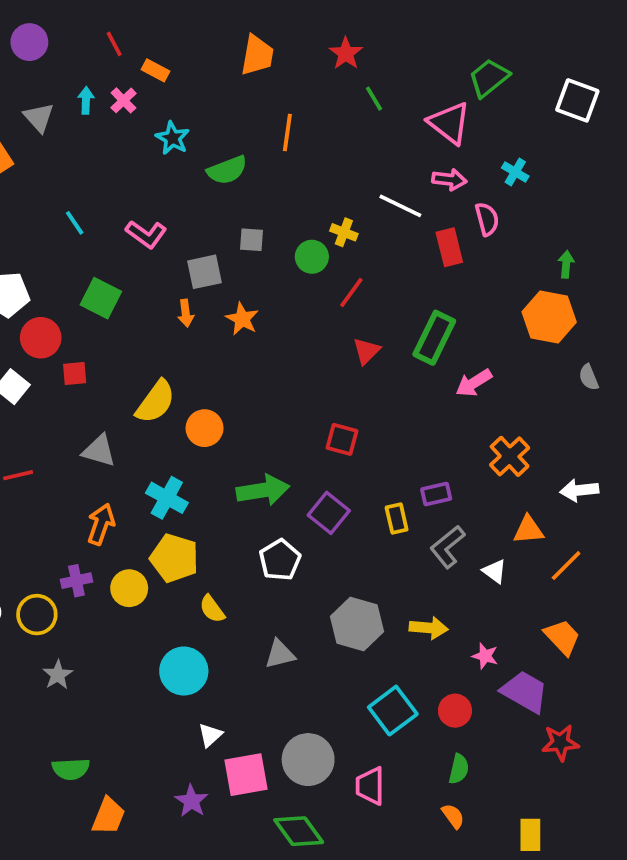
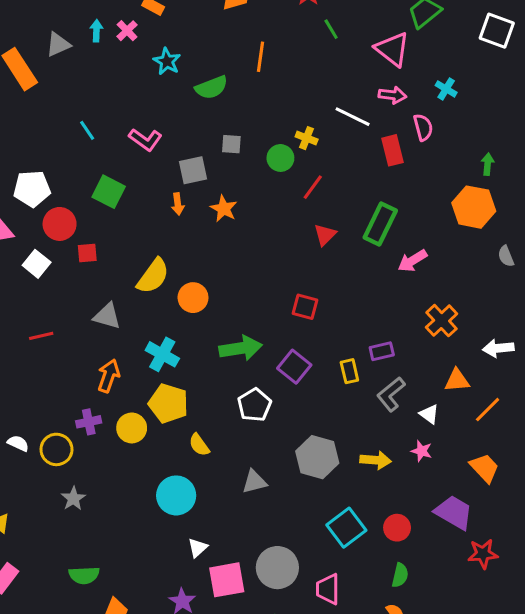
gray triangle: (39, 117) -> (58, 44), turned 48
pink star: (485, 656) -> (422, 451), moved

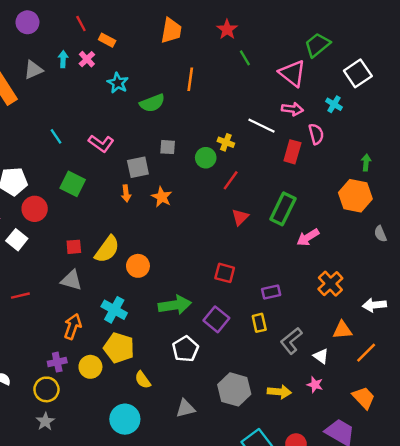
white square: (497, 31) -> (358, 73), moved, turned 36
red rectangle: (392, 150) -> (292, 152), turned 30
red square: (87, 253) -> (74, 247), moved
purple rectangle: (382, 351) -> (271, 292), moved
yellow circle: (56, 449) -> (46, 389), moved

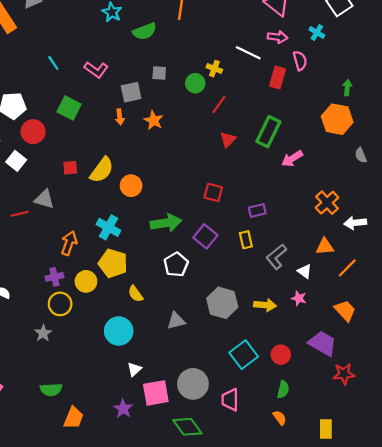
gray triangle: (71, 280) -> (44, 199), moved
orange cross: (330, 284) -> (327, 203), moved
yellow circle: (46, 389) -> (60, 304), moved

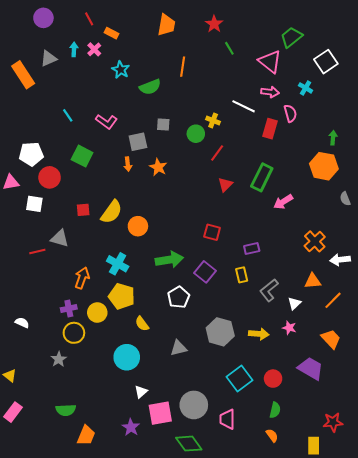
white square: (16, 161) -> (34, 204), turned -30
white triangle: (304, 271) -> (294, 303), turned 40
red star: (344, 374) -> (333, 422), moved

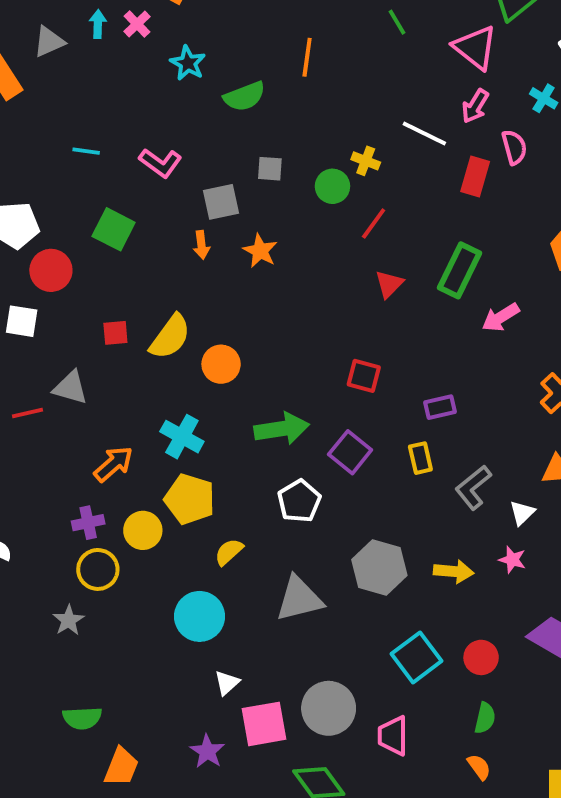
pink arrow: (270, 92) -> (475, 106), turned 114
cyan line: (68, 115) -> (86, 151), turned -48
orange arrow: (82, 278) -> (114, 464), turned 30
yellow semicircle: (142, 324) -> (229, 552), turned 84
gray triangle: (179, 348) -> (299, 599), size x1.5

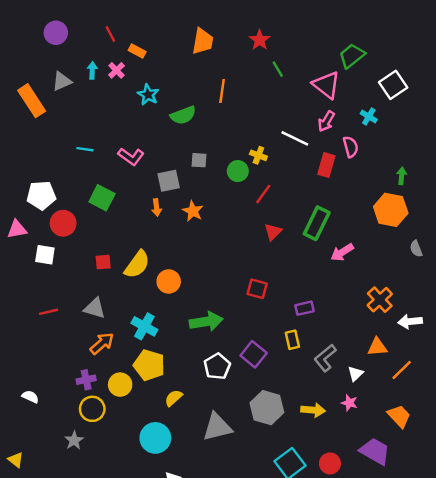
gray triangle: (70, 388) -> (95, 308), moved
purple square: (350, 452) -> (254, 354), moved

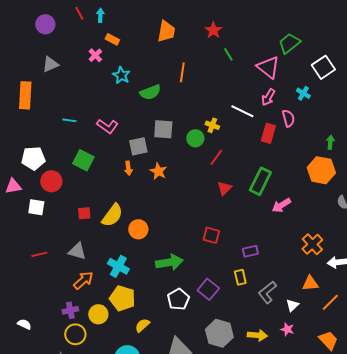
red line: (110, 34) -> (79, 13), moved
cyan arrow: (92, 70) -> (100, 15), moved
orange rectangle: (32, 101) -> (25, 95), moved, turned 36
gray square: (199, 160) -> (163, 129), size x1.5

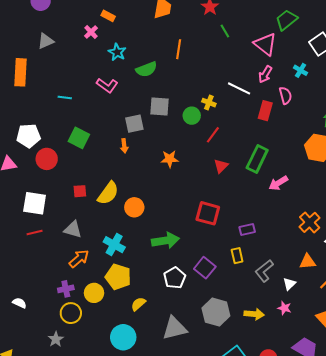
pink L-shape: (107, 126) -> (107, 85), moved
orange star: (158, 171) -> (170, 159), moved, turned -30
white square: (36, 207) -> (35, 203), moved, size x1.4
red square: (211, 235) -> (208, 213), size x1.4

